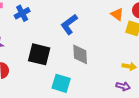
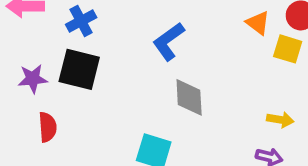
black square: (39, 54) -> (79, 69), moved

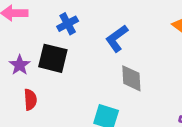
blue cross: (81, 21) -> (68, 24), moved
purple star: (33, 79) -> (20, 65), turned -30

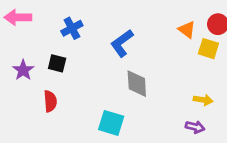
black square: (53, 58) -> (57, 63), size x0.6
red semicircle: (30, 100) -> (50, 101), moved

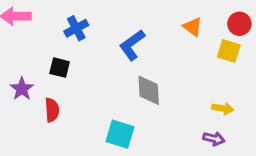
orange triangle: (187, 30) -> (193, 27), moved
purple star: (23, 70) -> (22, 89), moved

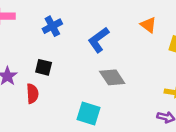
black square: (60, 68) -> (44, 67), moved
gray diamond: (149, 90) -> (112, 77), turned -30

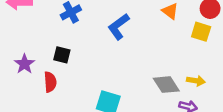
gray diamond: (112, 77) -> (166, 85), moved

